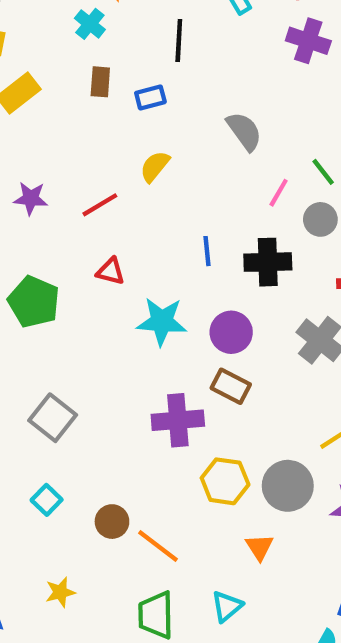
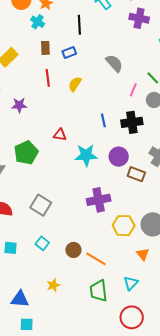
red line: (100, 205) -> (48, 78), moved, turned -60
green pentagon: (34, 302) -> (26, 153), turned 30
brown rectangle: (231, 386) -> (136, 174), moved

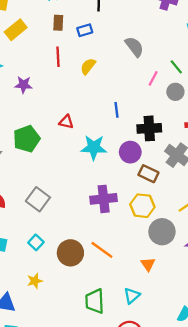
black cross: (132, 122) -> (149, 128), moved
yellow hexagon: (124, 226) -> (142, 206), moved
brown circle: (73, 250) -> (70, 253), size x1.5
orange line: (96, 259) -> (102, 250), moved
yellow star: (53, 285) -> (35, 281), moved

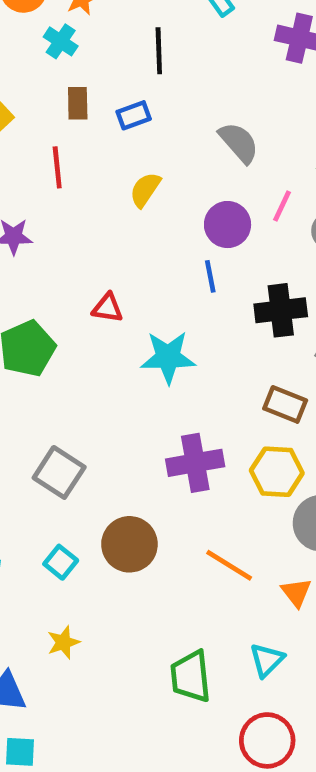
red line: (58, 57) -> (57, 167), moved
purple circle: (130, 152) -> (228, 225), moved
orange line: (102, 250) -> (229, 565), moved
brown circle: (70, 253) -> (129, 544), moved

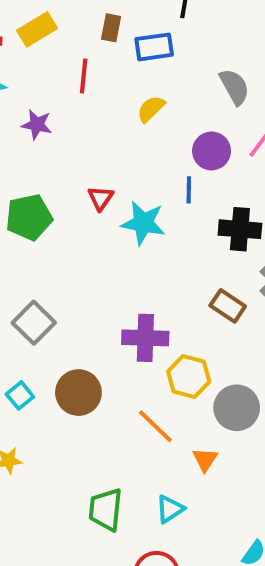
blue rectangle: (134, 115) -> (154, 47), size x1.4
red triangle: (108, 308) -> (101, 198), turned 44
cyan star: (168, 357) -> (143, 223), moved
yellow hexagon: (277, 472) -> (189, 377), moved

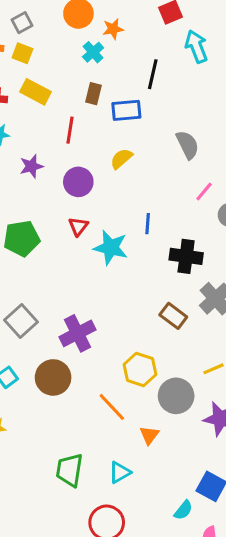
yellow rectangle: (37, 29) -> (36, 92), turned 56
purple star: (37, 125) -> (31, 166), turned -30
purple circle: (212, 151) -> (78, 182), moved
purple cross: (145, 338) -> (77, 333), moved, turned -32

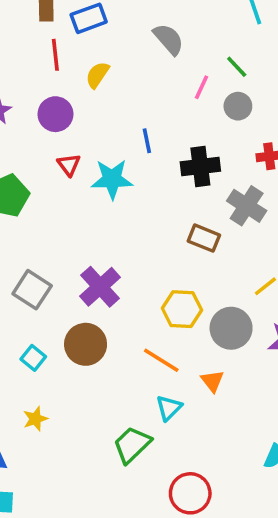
red line: (70, 130) -> (55, 55), moved
green trapezoid: (69, 470) -> (132, 445), turned 52
cyan triangle: (120, 472) -> (169, 408), moved

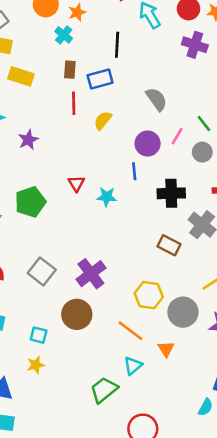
purple circle: (55, 114) -> (148, 144), moved
cyan star: (112, 179) -> (107, 197), size x0.7
cyan square: (33, 358) -> (39, 335), moved, turned -30

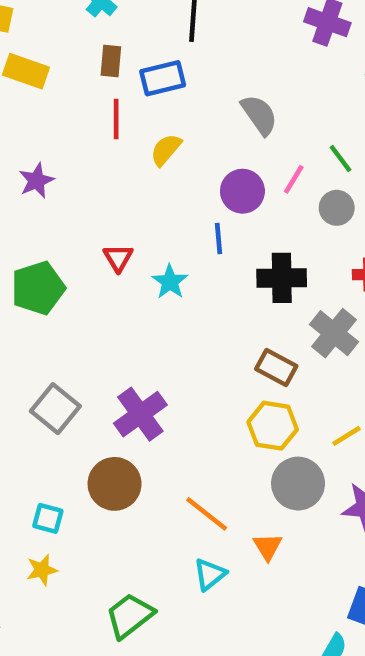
cyan star: (107, 197) -> (170, 282), turned 30
yellow hexagon: (149, 295) -> (273, 426), moved
green trapezoid: (104, 390) -> (130, 616), moved

